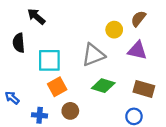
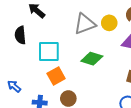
gray triangle: (93, 55) -> (85, 24), moved
green diamond: (103, 86) -> (92, 59), moved

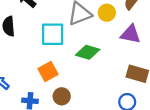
cyan square: (49, 51) -> (53, 34), moved

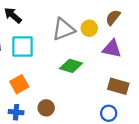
cyan square: (53, 34) -> (23, 47), moved
orange square: (48, 71) -> (19, 84), moved

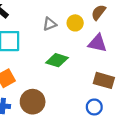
gray triangle: (63, 29) -> (50, 24), size x0.6
brown circle: (46, 108) -> (33, 102), size x1.5

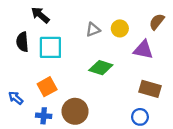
brown semicircle: (99, 12) -> (157, 22), moved

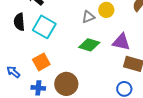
gray triangle: (93, 30) -> (88, 17), moved
cyan square: (50, 47) -> (44, 27), turned 30
purple triangle: (143, 50) -> (121, 42), moved

